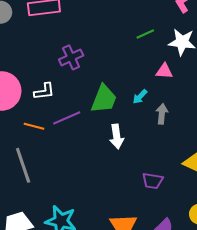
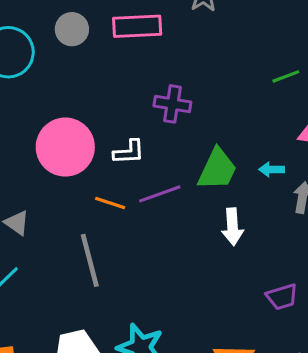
purple cross: (71, 57) -> (172, 104), turned 30
cyan arrow: (140, 97) -> (272, 169), turned 42
purple trapezoid: (153, 181) -> (282, 297), turned -30

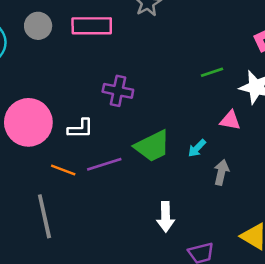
green trapezoid: (217, 169) -> (152, 146), turned 36
cyan arrow: (272, 169) -> (197, 148), turned -48
white arrow: (233, 227) -> (166, 217), moved

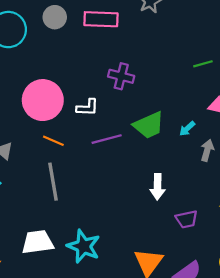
orange line: (63, 170) -> (53, 141), moved

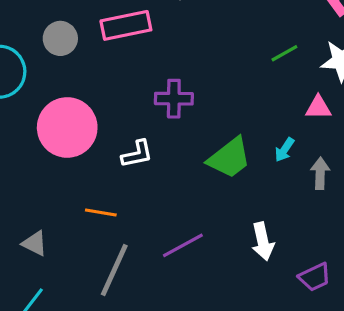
pink circle: (43, 100) -> (67, 127), moved
purple line: (107, 139) -> (183, 245), moved
gray line: (53, 182) -> (114, 270), turned 48

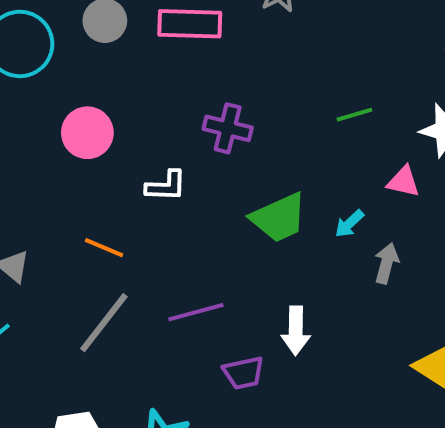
green line: (284, 53) -> (354, 115), moved
pink circle: (67, 127) -> (87, 133), size x0.7
purple trapezoid: (315, 277) -> (244, 373), moved

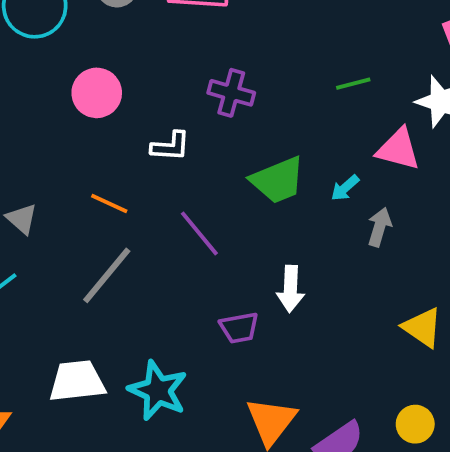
pink triangle: (404, 182) -> (398, 149), size x1.4
purple line: (196, 312) -> (199, 233), moved, turned 64

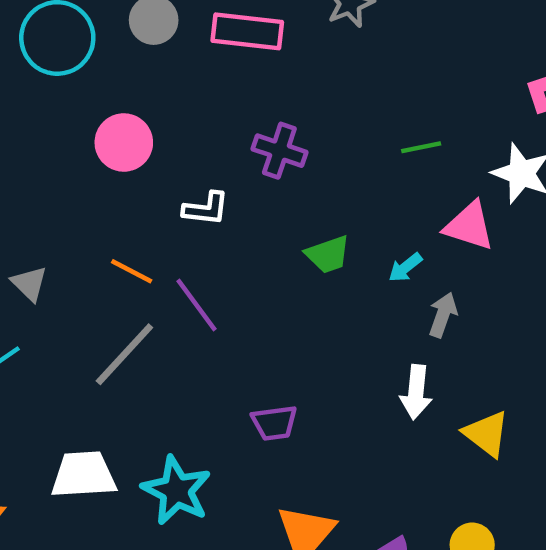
green trapezoid: (278, 180) -> (328, 254), size x0.7
purple line: (199, 233) -> (196, 305), moved
white arrow: (290, 289) -> (416, 392), moved

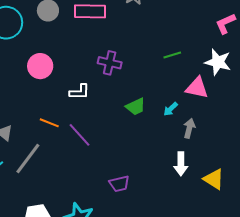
gray line: (124, 354) -> (28, 158), moved

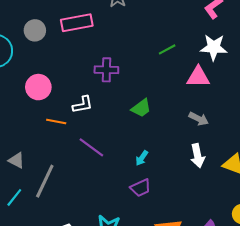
cyan arrow: (171, 109) -> (142, 158), moved
orange line: (49, 123) -> (56, 121), moved
gray arrow: (189, 128) -> (199, 119), turned 114

